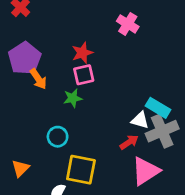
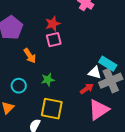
orange arrow: (38, 79) -> (30, 56), moved
green star: (73, 98) -> (48, 80), moved
cyan circle: (58, 137) -> (19, 86), moved

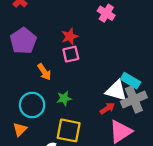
white triangle: (95, 73) -> (116, 91), size x1.5
cyan circle: (19, 86) -> (32, 105), size x1.5

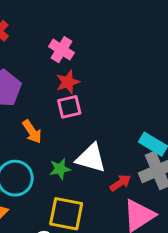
pink cross: (106, 13) -> (62, 50), moved
white triangle: (116, 91) -> (91, 158), moved

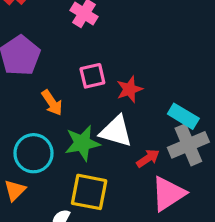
red star: (68, 82) -> (129, 89), moved
green star: (60, 169) -> (82, 143), size x1.5

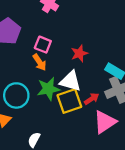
pink square: (92, 76) -> (43, 45), moved, turned 35
orange arrow: (52, 103) -> (40, 62), moved
yellow square: (89, 192) -> (69, 101), moved, turned -30

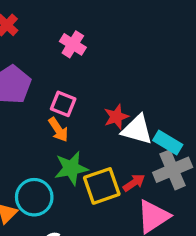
white triangle: (71, 81) -> (137, 130), moved
cyan circle: (16, 95) -> (34, 197), moved

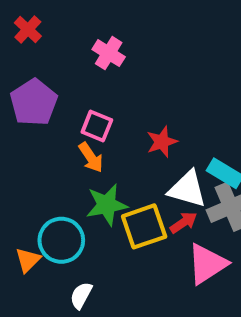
white triangle: (137, 130) -> (187, 189), moved

